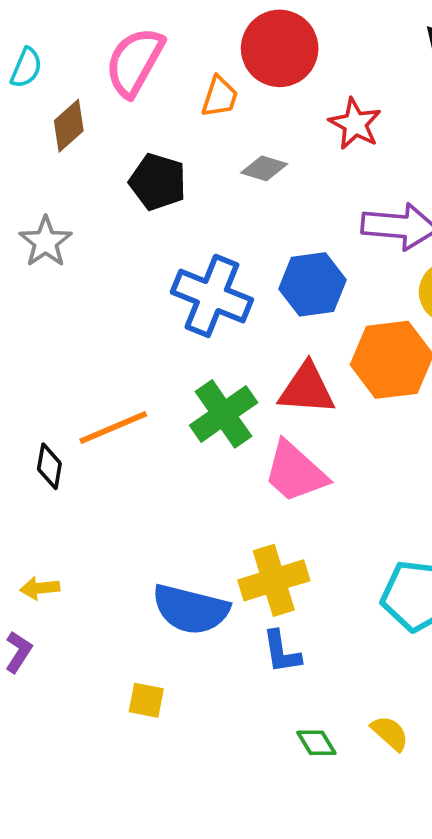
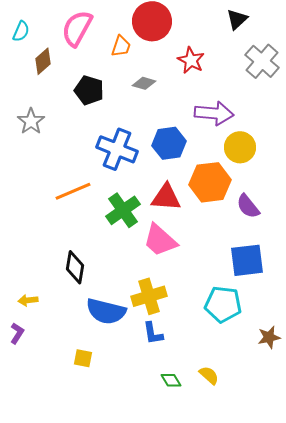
orange line: (113, 428) -> (73, 191), moved
black diamond: (49, 466) -> (75, 267), moved, size x1.4

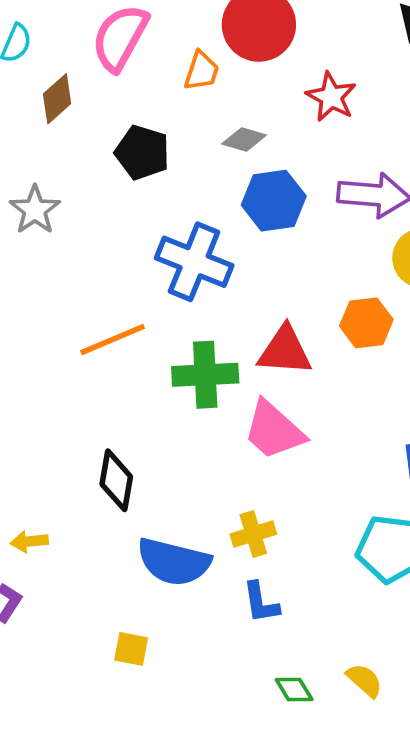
blue hexagon: (169, 143) -> (274, 201), moved
orange hexagon: (210, 182) -> (366, 323), size x0.7
green cross: (123, 210) -> (205, 375), turned 32
yellow cross: (149, 296) -> (253, 534), size x0.7

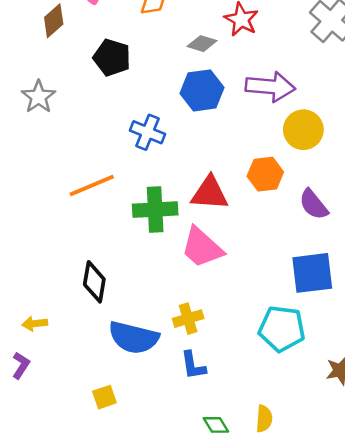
gray diamond: (244, 139) -> (202, 44), moved
blue cross: (194, 262) -> (147, 132), size x0.7
yellow square: (131, 649) -> (104, 397), turned -30
yellow semicircle: (365, 680) -> (264, 419), turned 52

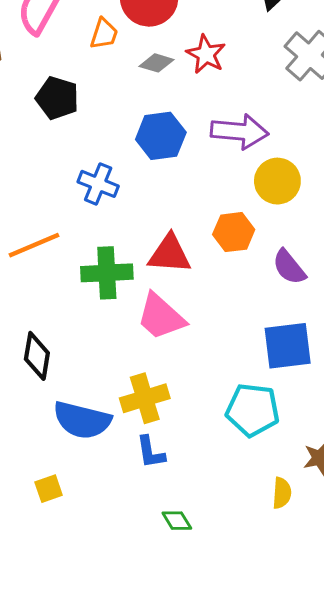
gray diamond: (202, 44) -> (156, 63), moved
yellow cross: (188, 319) -> (145, 398), size x1.4
yellow semicircle: (264, 419) -> (282, 493), moved

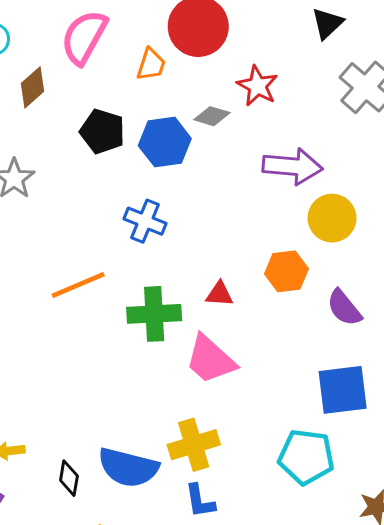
gray diamond: (156, 63) -> (212, 116), moved
blue hexagon: (161, 136) -> (165, 142), moved
red triangle: (170, 254) -> (220, 294), size x0.6
black diamond: (37, 356) -> (69, 478), moved, size x0.7

